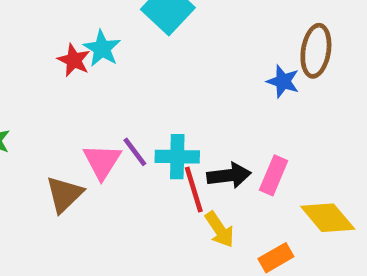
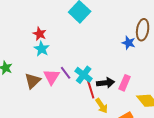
cyan star: (102, 48) -> (42, 49), moved
cyan cross: (177, 157) -> (84, 75), turned 36
brown triangle: (64, 194) -> (33, 81), moved

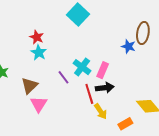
cyan cross: (84, 75) -> (82, 67), moved
pink triangle: (52, 77) -> (39, 104), moved
pink rectangle: (125, 83) -> (103, 70), moved

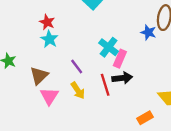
cyan cross: (82, 67) -> (109, 47), moved
yellow arrow: (101, 111) -> (78, 90), moved

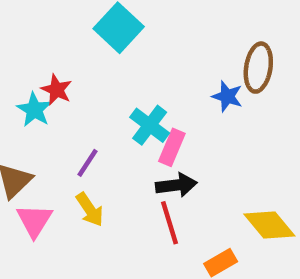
red star: (47, 22) -> (57, 90), moved
purple line: (77, 67) -> (88, 163), turned 70
red line: (105, 85) -> (170, 223), moved

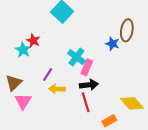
yellow arrow: (90, 209) -> (57, 89), moved, turned 126

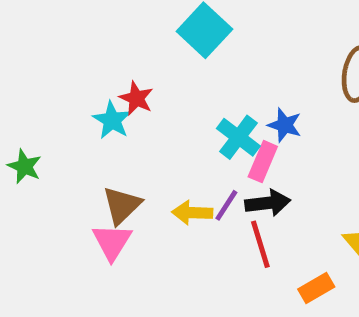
blue star: (112, 44) -> (285, 125), moved
purple line: (48, 75) -> (226, 205), moved
brown triangle: (14, 83) -> (122, 205), moved

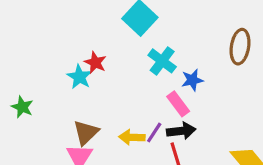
blue star: (285, 125) -> (192, 80), turned -30
cyan cross: (238, 137) -> (162, 61), moved
pink rectangle: (263, 162) -> (178, 104), turned -60

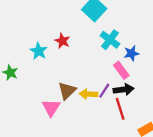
cyan star: (79, 77) -> (39, 51), moved
brown triangle: (86, 132) -> (67, 91), moved

